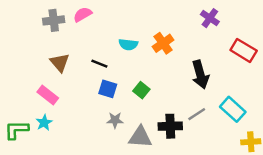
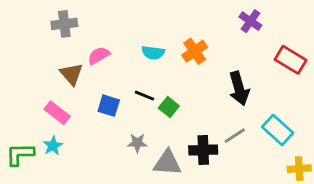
pink semicircle: (83, 14) -> (99, 55), moved
black line: (99, 64) -> (144, 96), moved
blue square: (108, 89) -> (109, 106), moved

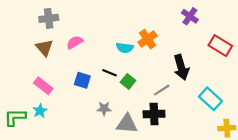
cyan semicircle: (153, 53) -> (125, 48), moved
brown triangle: (71, 74) -> (44, 48), moved
gray line: (235, 136) -> (162, 90), moved

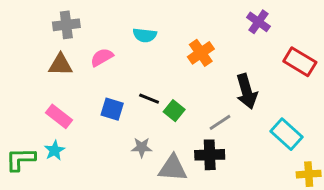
brown triangle: (44, 48) -> (60, 65), turned -48
cyan semicircle: (125, 48) -> (145, 35), moved

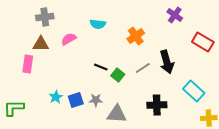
blue square: (112, 109) -> (76, 100), moved, turned -35
pink rectangle: (59, 116) -> (28, 64), moved, turned 60
gray line: (220, 122) -> (143, 68), moved
cyan star: (55, 150) -> (56, 97), moved
black cross: (210, 155) -> (157, 105), moved

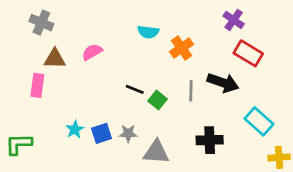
gray cross: (45, 17) -> (41, 23), moved, turned 30
cyan semicircle: (98, 24) -> (148, 32), moved
red rectangle: (203, 42) -> (248, 53), moved
black arrow: (167, 62) -> (223, 83), turned -55
gray line: (143, 68) -> (191, 91), turned -56

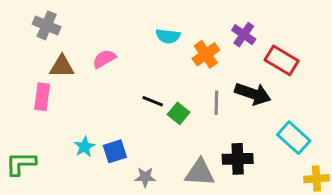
purple cross: (234, 20) -> (244, 35), moved
gray star: (128, 133) -> (145, 177), moved
gray triangle: (156, 152) -> (200, 173), moved

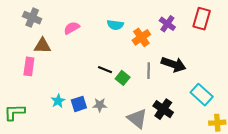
pink semicircle: (104, 59) -> (72, 28), moved
red rectangle: (282, 60) -> (202, 19), moved, turned 75
black cross: (238, 159) -> (163, 109), turned 36
gray triangle: (200, 173) -> (137, 119), turned 35
gray star: (145, 177) -> (100, 105), moved

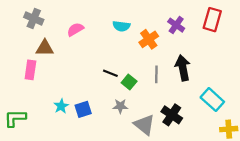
black arrow: (174, 64) -> (183, 68), turned -120
gray star: (100, 105) -> (120, 106), moved

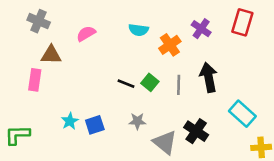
green square: (129, 82) -> (150, 82), moved

